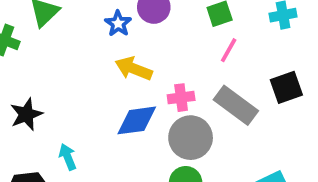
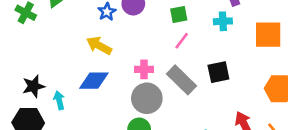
yellow arrow: (134, 69) -> (99, 46), moved
black star: (26, 114) -> (33, 86), moved
blue diamond: (137, 120) -> (94, 81), moved

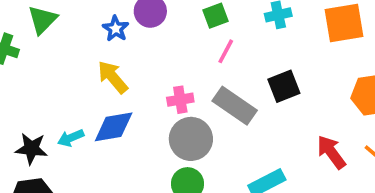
yellow arrow: (99, 46) -> (113, 77), turned 30
black star: (33, 86) -> (31, 149), turned 30
cyan arrow: (59, 100) -> (71, 138), moved, turned -90

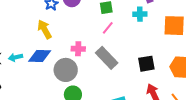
black square: (284, 86) -> (146, 64), moved
gray circle: (191, 139) -> (66, 70), moved

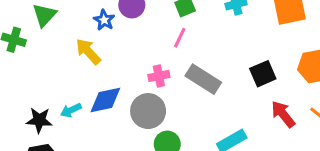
pink line: (108, 28) -> (180, 38), moved
yellow arrow: (45, 29) -> (88, 51), moved

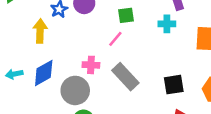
yellow arrow: (88, 51) -> (40, 31), turned 30
blue diamond: (105, 100) -> (44, 73), turned -32

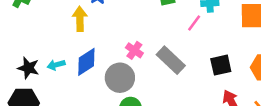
pink line: (115, 39) -> (194, 23), moved
pink cross: (91, 65) -> (134, 50), turned 35

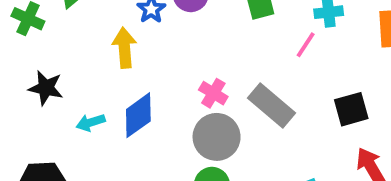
black star: (28, 68) -> (46, 88), moved
gray circle: (120, 78) -> (217, 137), moved

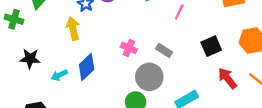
gray rectangle: (271, 105) -> (164, 50), size x0.6
gray circle: (217, 137) -> (149, 77), moved

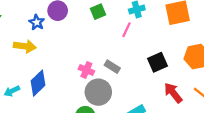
yellow arrow: (73, 29) -> (25, 46), turned 110
pink cross: (129, 48) -> (86, 70), moved

